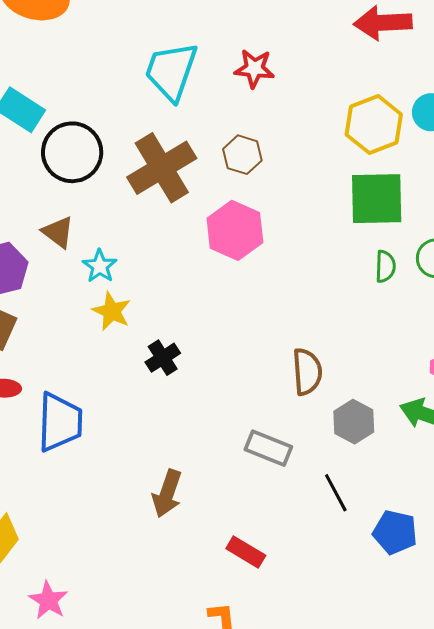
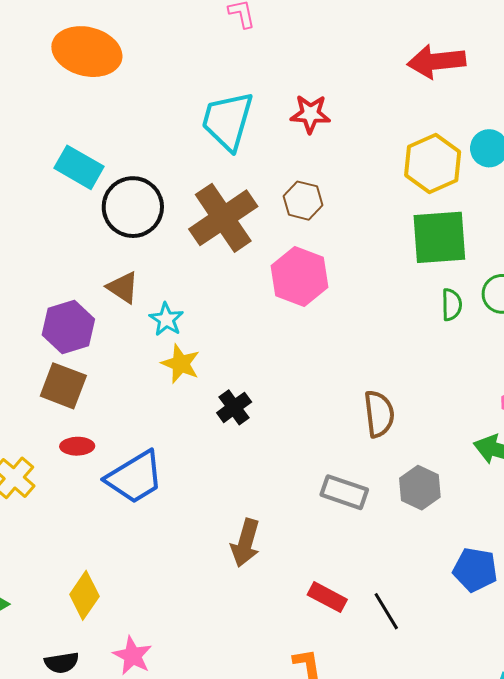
blue trapezoid: (60, 422) -> (135, 477), turned 60
gray hexagon: (354, 422) -> (420, 488), moved
black line: (336, 493) -> (386, 611), moved

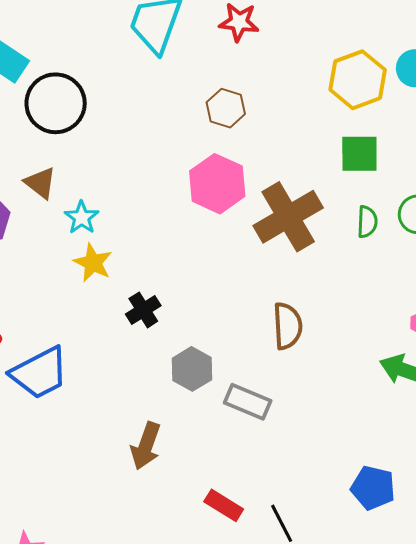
brown cross: (223, 218) -> (288, 217), moved
green square: (439, 237) -> (359, 154), size x0.7
gray hexagon: (420, 488) -> (192, 369), moved

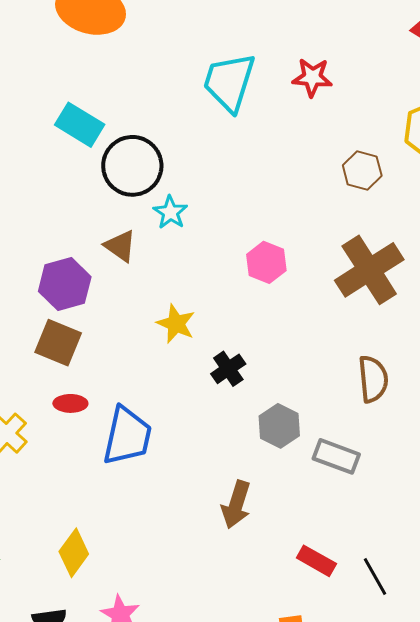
brown hexagon: (226, 108) -> (362, 171), moved
pink hexagon: (217, 184) -> (266, 262), moved, size x0.7
cyan star: (82, 218) -> (170, 212), moved
blue trapezoid: (40, 373) -> (127, 436), turned -48

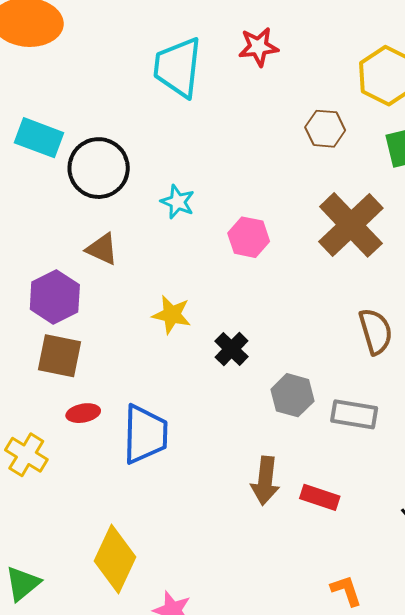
cyan star: (170, 212) -> (178, 202), moved
yellow diamond: (74, 553) -> (115, 559), size x1.4
red rectangle: (316, 561) -> (320, 497), moved

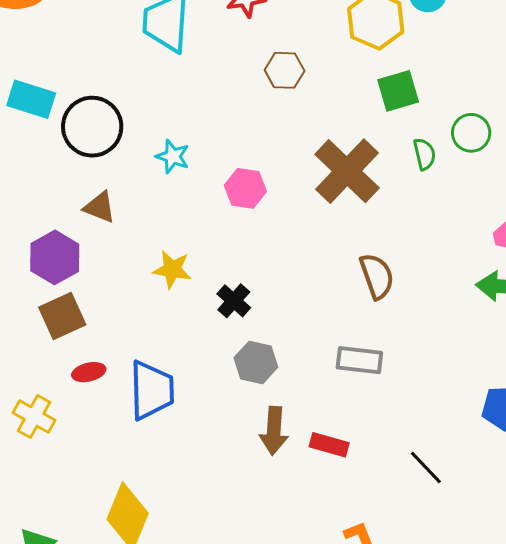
brown hexagon: (325, 129) -> (285, 70), moved
brown square: (60, 356) -> (62, 316), turned -33
gray hexagon: (292, 395) -> (256, 362), moved

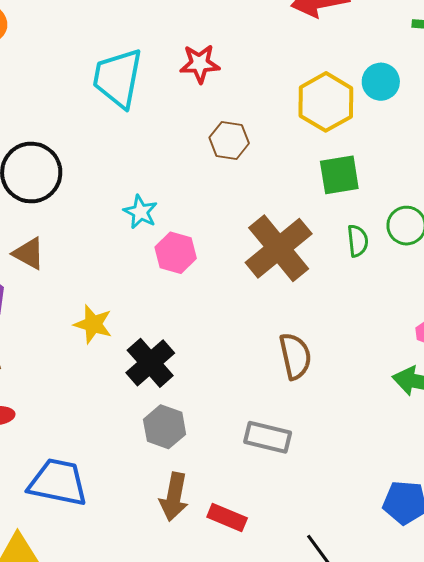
cyan star: (173, 156) -> (140, 212), moved
black cross: (234, 301) -> (150, 363), size x1.4
blue trapezoid: (152, 390) -> (58, 482), moved, turned -84

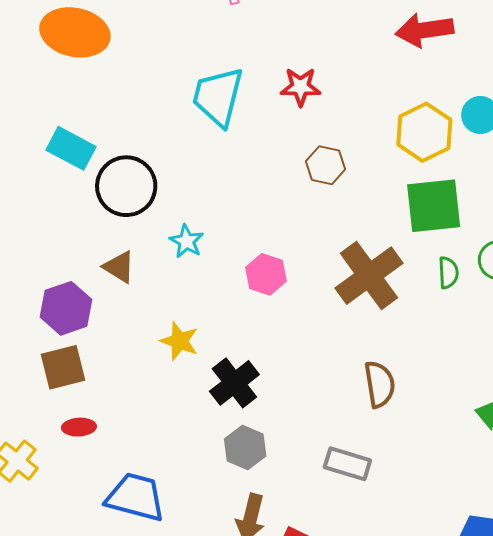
green square: (339, 175) -> (434, 206), size x1.4
cyan star: (140, 212) -> (187, 241), moved

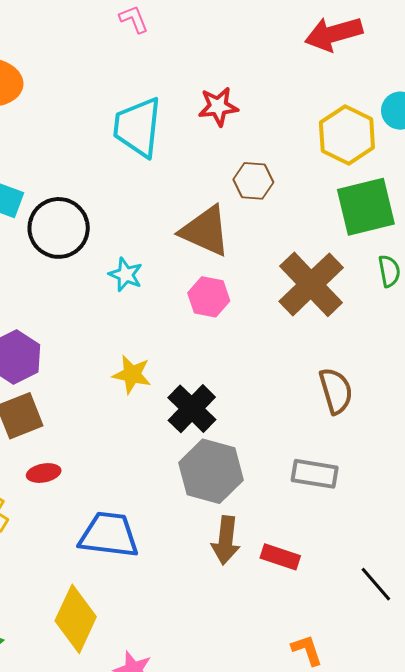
brown triangle: (119, 267) -> (205, 231), moved, size x1.6
gray hexagon: (245, 448) -> (211, 471), size x1.5

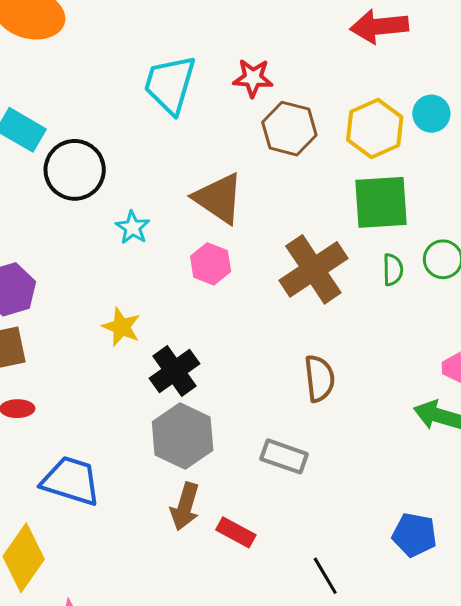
brown hexagon: (253, 181) -> (289, 129), moved, size x1.4

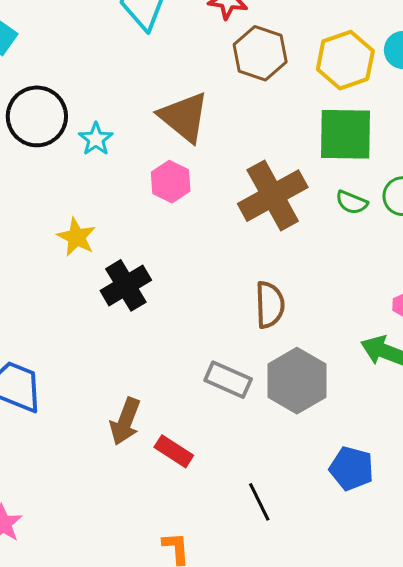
black circle: (75, 170) -> (37, 116), moved
green semicircle: (393, 270) -> (352, 202), turned 108
gray hexagon: (183, 436) -> (297, 381), moved

